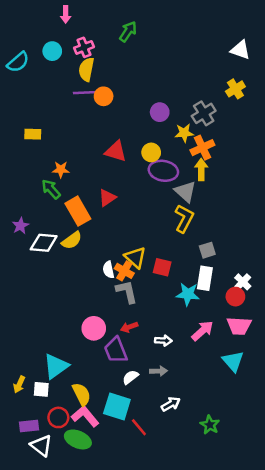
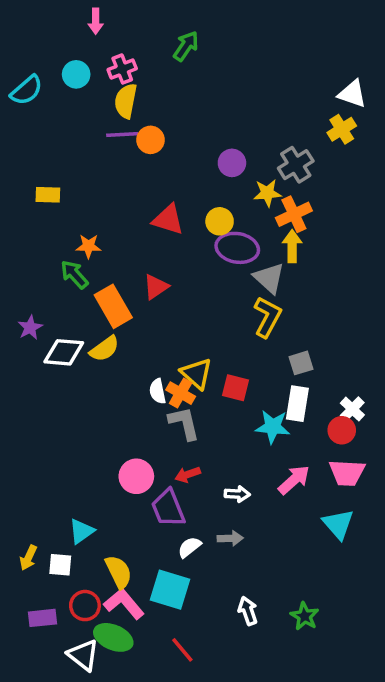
white triangle: (240, 50) -> (352, 94), moved
cyan triangle: (56, 366) -> (81, 531), size x0.7
white arrow: (171, 404) -> (248, 611), moved, turned -78
red line: (139, 427) -> (182, 650), moved
white triangle: (41, 446) -> (83, 655), moved

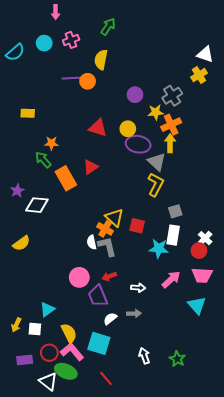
yellow semicircle: (126, 101) -> (101, 60), moved
yellow semicircle: (104, 349) -> (21, 243), moved
white semicircle: (158, 391) -> (92, 242), moved

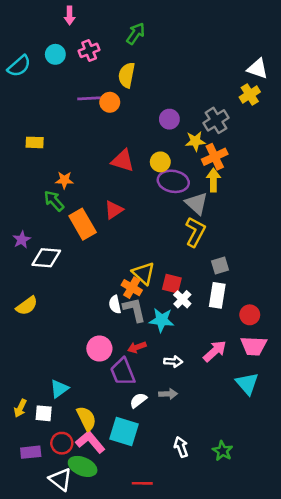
white cross: (205, 238) -> (182, 299), moved
cyan star: (159, 248) -> (162, 320), moved
red line: (106, 378) -> (142, 483), moved, turned -49

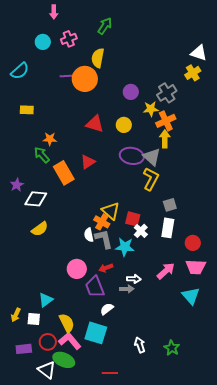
cyan semicircle: (19, 66) -> (20, 71), moved
orange circle: (110, 102) -> (85, 79), size x1.6
purple ellipse: (173, 181) -> (132, 156), moved
yellow semicircle: (27, 306) -> (40, 229), moved
gray arrow: (168, 394) -> (127, 289), moved

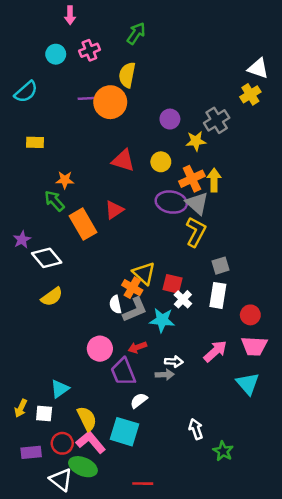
orange cross: (166, 121) -> (192, 179), moved
white diamond: (36, 199) -> (47, 258), turned 45
gray L-shape: (104, 239) -> (135, 310), turned 80
white arrow: (140, 345) -> (196, 429), moved

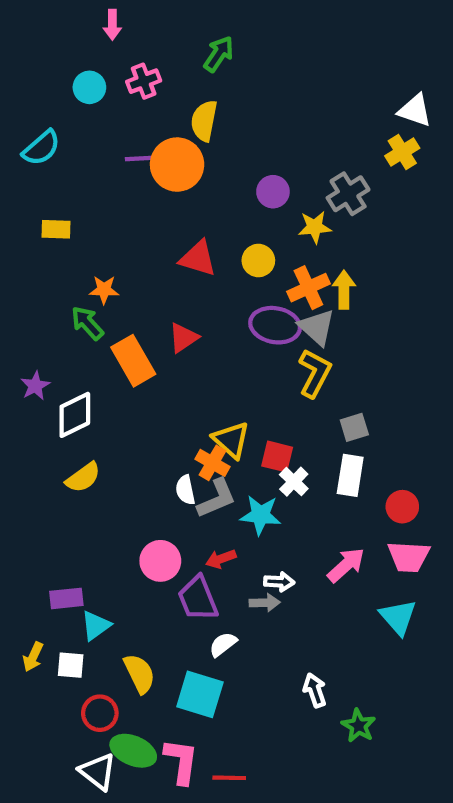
white diamond: (47, 258) -> (75, 415), turned -76
pink L-shape: (91, 442) -> (181, 761), moved, turned 48
purple rectangle: (31, 452) -> (66, 598), moved

